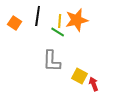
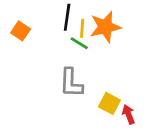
black line: (38, 16) -> (67, 17), moved

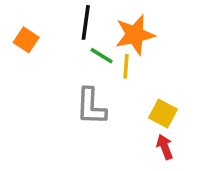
yellow line: (82, 28) -> (126, 66), moved
yellow square: (109, 103) -> (163, 114), moved

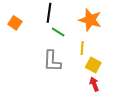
orange star: (135, 35) -> (90, 20), moved, turned 30
yellow line: (126, 66) -> (82, 48), moved

